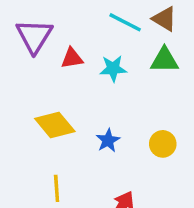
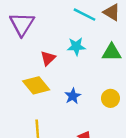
red triangle: (72, 58) -> (48, 58), moved, turned -35
green triangle: (164, 60) -> (112, 52), moved

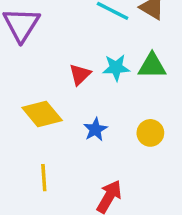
cyan star: (76, 46) -> (116, 68), moved
red triangle: (48, 58) -> (80, 74), moved

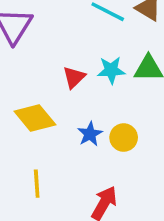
yellow circle: (150, 133) -> (124, 138), moved

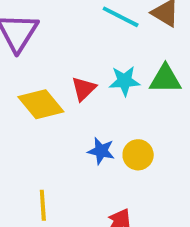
yellow diamond: (35, 118) -> (41, 104), moved
blue star: (90, 134) -> (101, 151), turned -30

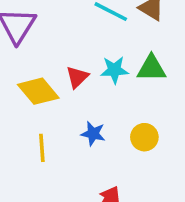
yellow circle: (138, 155) -> (144, 137), moved
yellow line: (43, 205) -> (42, 148), moved

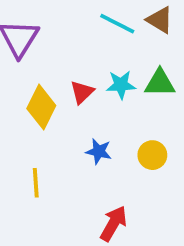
yellow diamond: (38, 91) -> (41, 107), turned 66
yellow line: (42, 148) -> (36, 183), moved

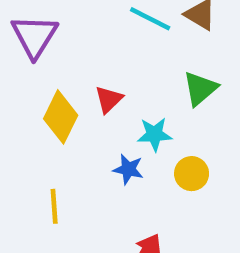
green triangle: (160, 83) -> (200, 89), turned -40
cyan star: (121, 85) -> (154, 134), moved

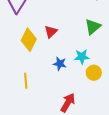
cyan star: (154, 134) -> (82, 57), moved
yellow circle: (192, 174) -> (94, 73), moved

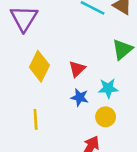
red triangle: (51, 32) -> (77, 69), moved
yellow circle: (94, 73) -> (106, 117), moved

